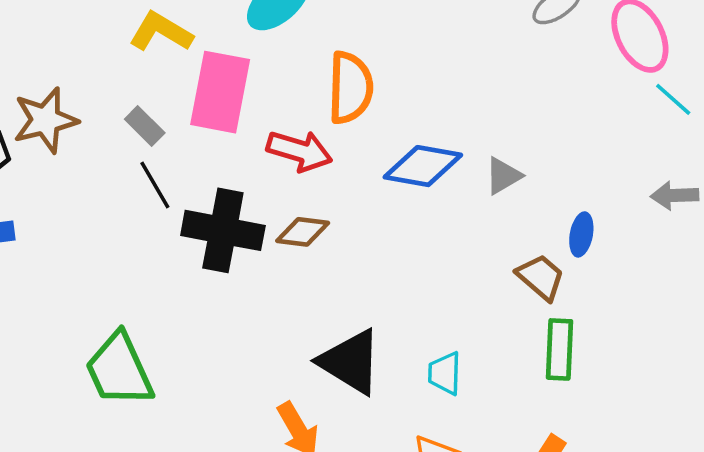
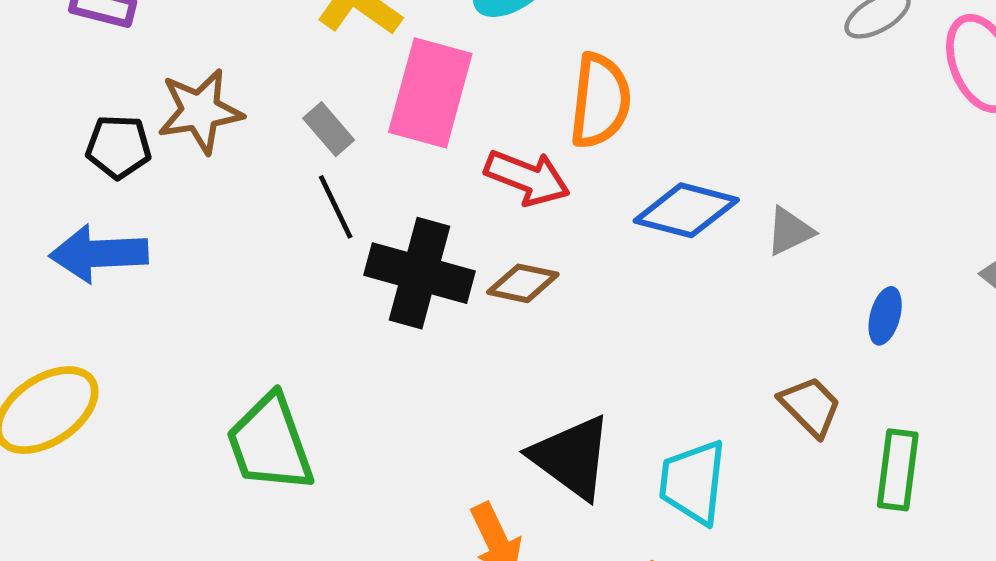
brown trapezoid: (541, 277) -> (810, 406), moved
green rectangle: (560, 349) -> (898, 470), moved
cyan trapezoid: (445, 373) -> (693, 482), size x1.5

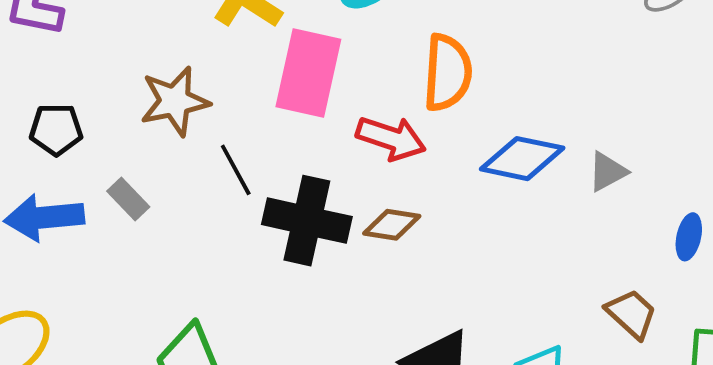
brown star: (200, 111) -> (175, 101), moved
gray rectangle: (329, 129) -> (128, 199), moved

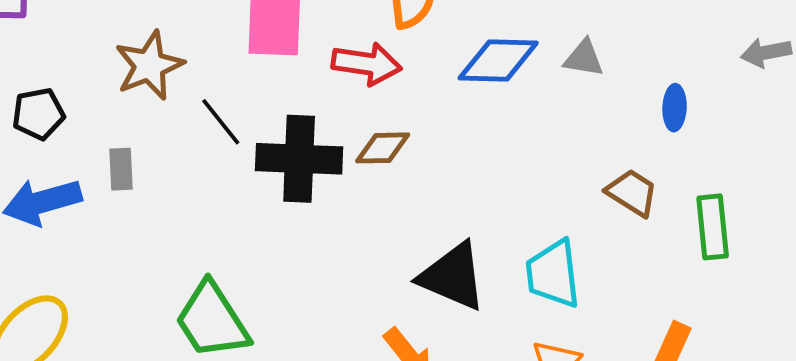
gray triangle: (608, 172) -> (584, 58), turned 48
gray rectangle: (128, 199) -> (121, 169), turned 51

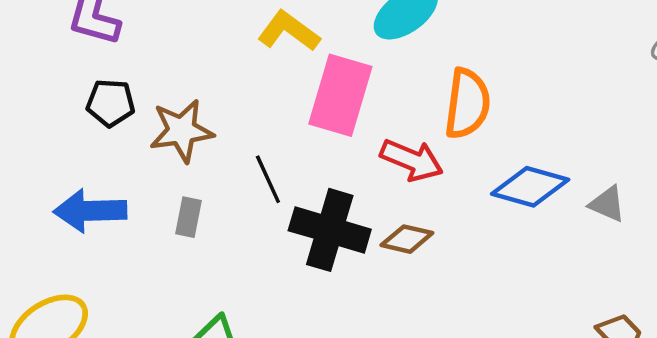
brown star: (149, 66) -> (182, 131), moved
black pentagon: (38, 114) -> (111, 103), moved
gray rectangle: (121, 169) -> (188, 217), moved

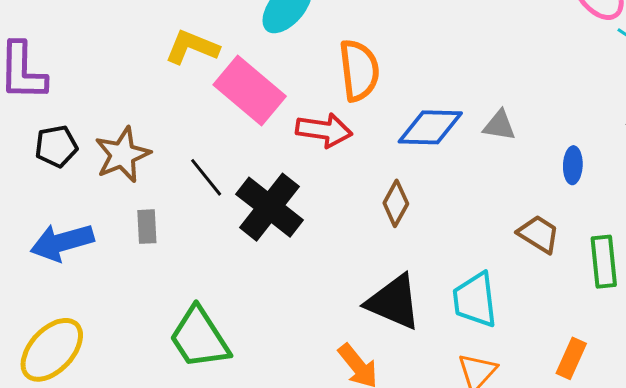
pink rectangle: (340, 95) -> (250, 91), turned -52
black cross: (330, 230) -> (270, 207), turned 36
brown diamond: (407, 239) -> (396, 203), moved, turned -60

